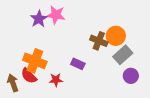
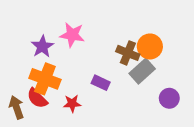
pink star: (56, 15) -> (72, 35), moved
purple star: (39, 19) -> (42, 46), moved
gray rectangle: (123, 55) -> (142, 71), moved

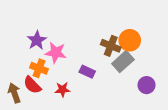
pink star: (72, 35) -> (56, 53), moved
orange cross: (45, 79) -> (39, 68), size x0.7

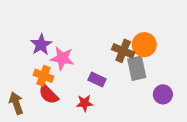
gray rectangle: (123, 62) -> (137, 68), turned -60
red semicircle: (32, 85) -> (48, 94), moved
red star: (63, 90) -> (85, 103), moved

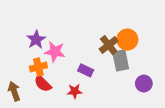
brown cross: (123, 51) -> (109, 45), turned 30
orange cross: (44, 76) -> (38, 67), turned -35

